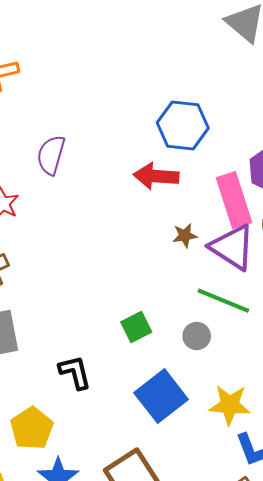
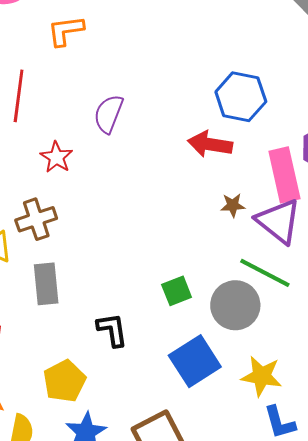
gray circle: (197, 336) -> (235, 305), size x1.8

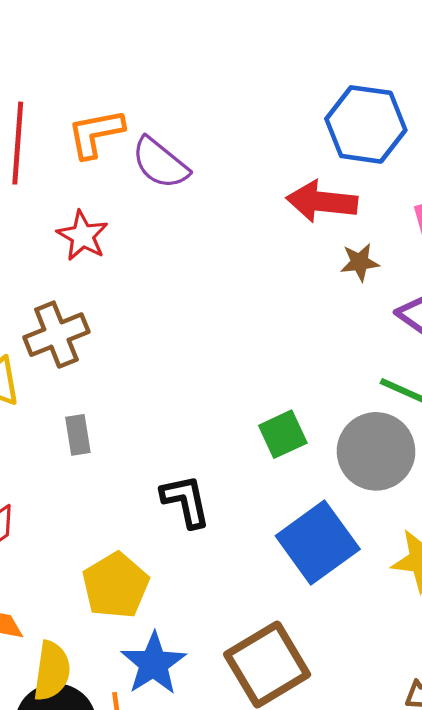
orange L-shape: (66, 31) -> (96, 133), moved
purple semicircle: (108, 114) -> (160, 163), turned -69
brown star: (233, 205) -> (360, 262), moved
gray rectangle: (46, 284) -> (78, 435), size x0.6

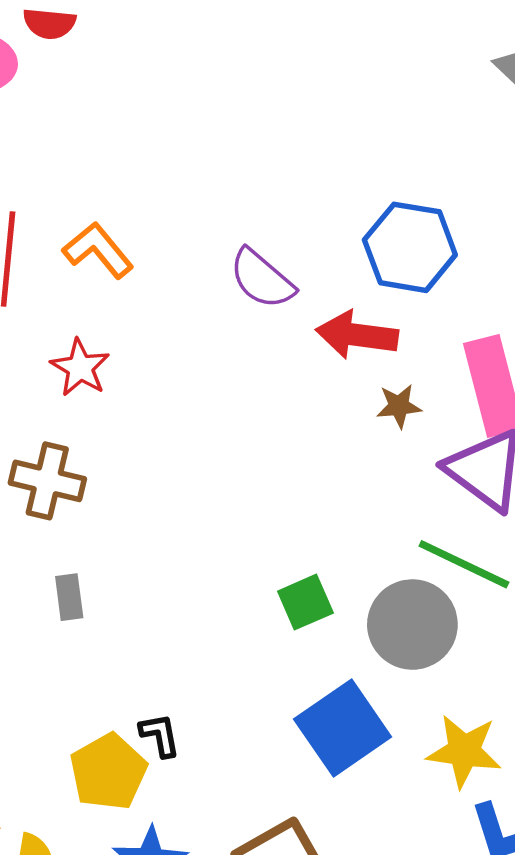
orange L-shape: (96, 133) -> (98, 250), turned 60
purple semicircle: (160, 163) -> (262, 279), moved
brown cross: (56, 335) -> (47, 481), turned 34
black L-shape: (186, 501) -> (160, 735), moved, size x0.7

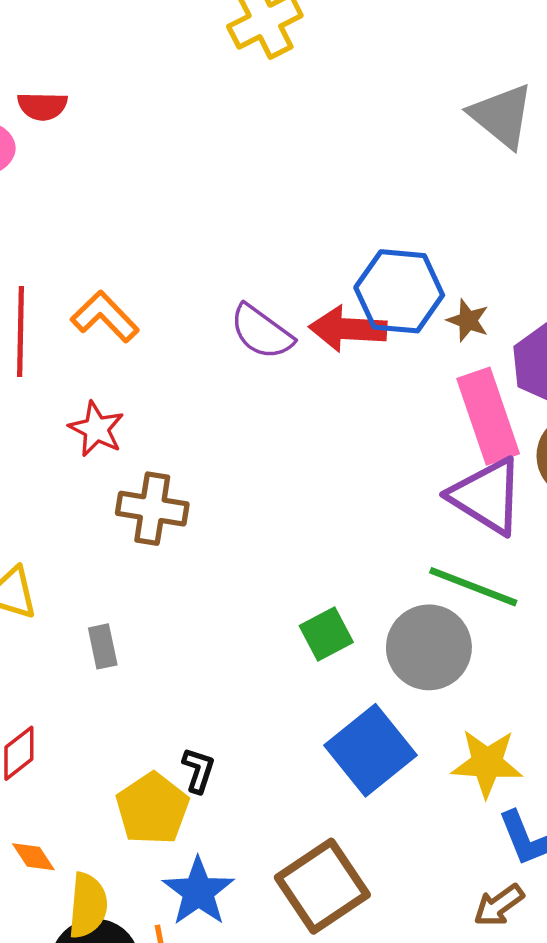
red arrow: (357, 335) -> (348, 329), moved
brown star: (399, 406) -> (468, 320), moved, turned 30
brown cross: (47, 481) -> (152, 509), moved
black L-shape: (160, 735) -> (198, 770), turned 33

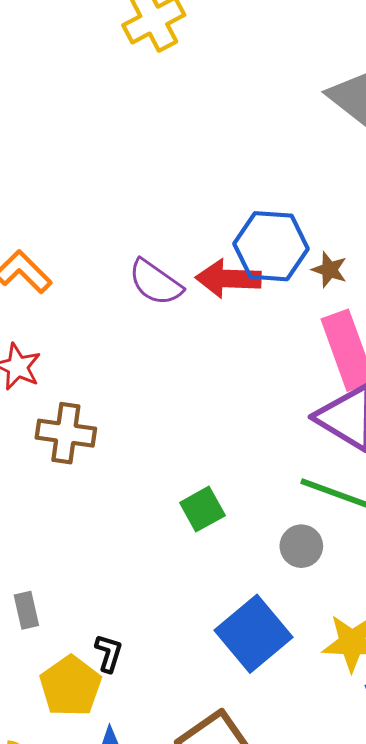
green square: (326, 634) -> (202, 509), moved
gray rectangle: (103, 646) -> (26, 610), moved
gray circle: (429, 647) -> (301, 546), size x0.6

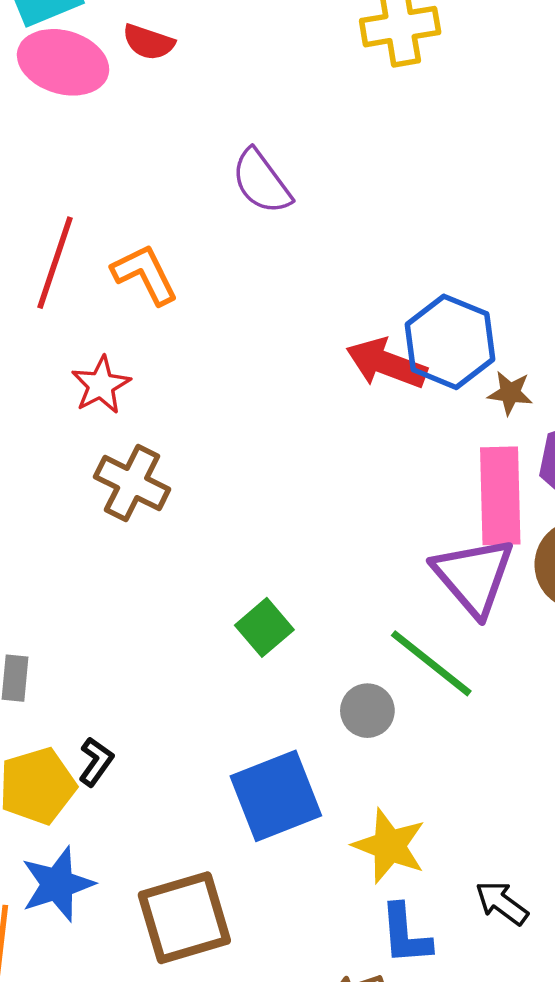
brown star: (329, 270) -> (510, 393), turned -30
purple semicircle: (156, 282) -> (261, 182), moved
green square: (202, 509) -> (264, 627), turned -30

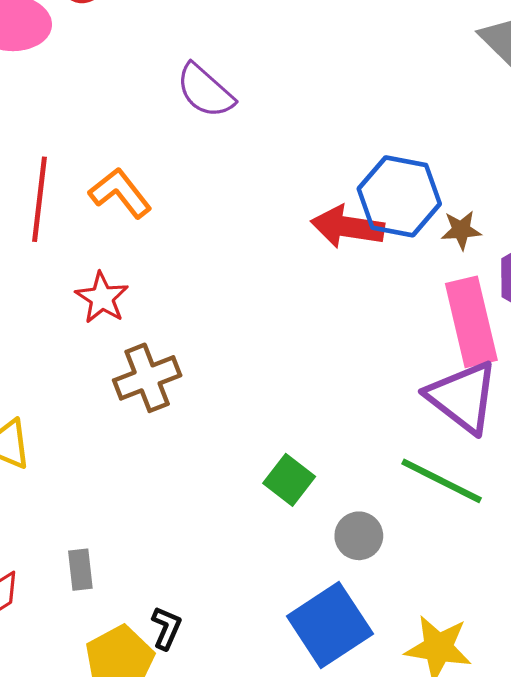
brown cross: (132, 483) -> (147, 378), turned -36
gray circle: (367, 711) -> (359, 536), moved

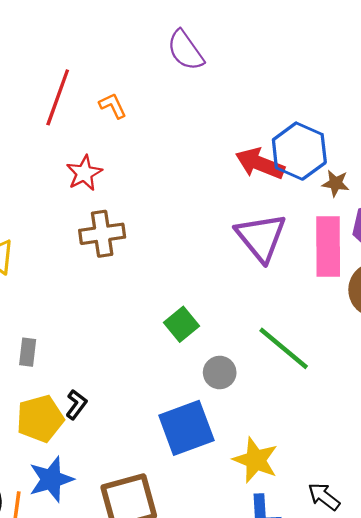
orange L-shape: (120, 193) -> (113, 106), size x0.7
purple triangle: (463, 397) -> (261, 237), moved

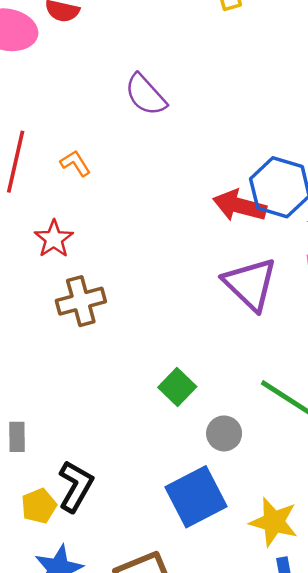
black L-shape: (76, 405) -> (76, 486), size x1.6
yellow pentagon: (40, 419) -> (39, 506), size x0.7

